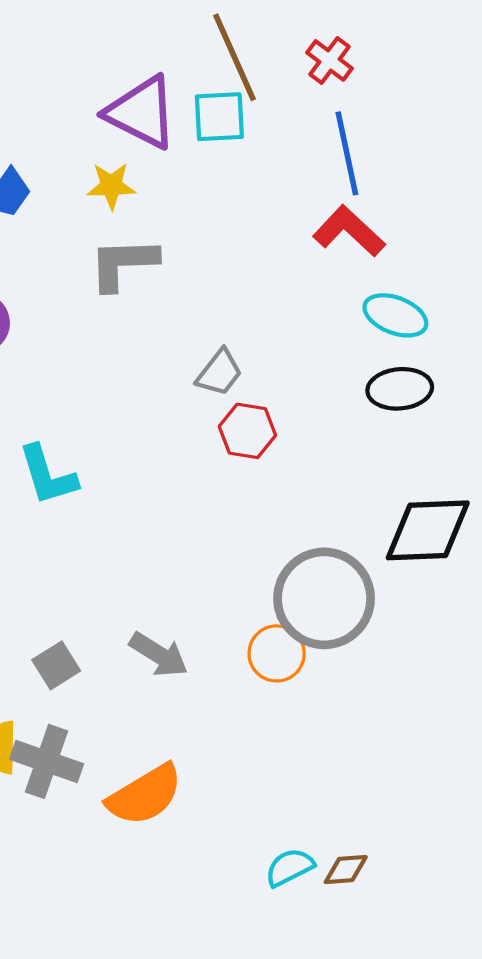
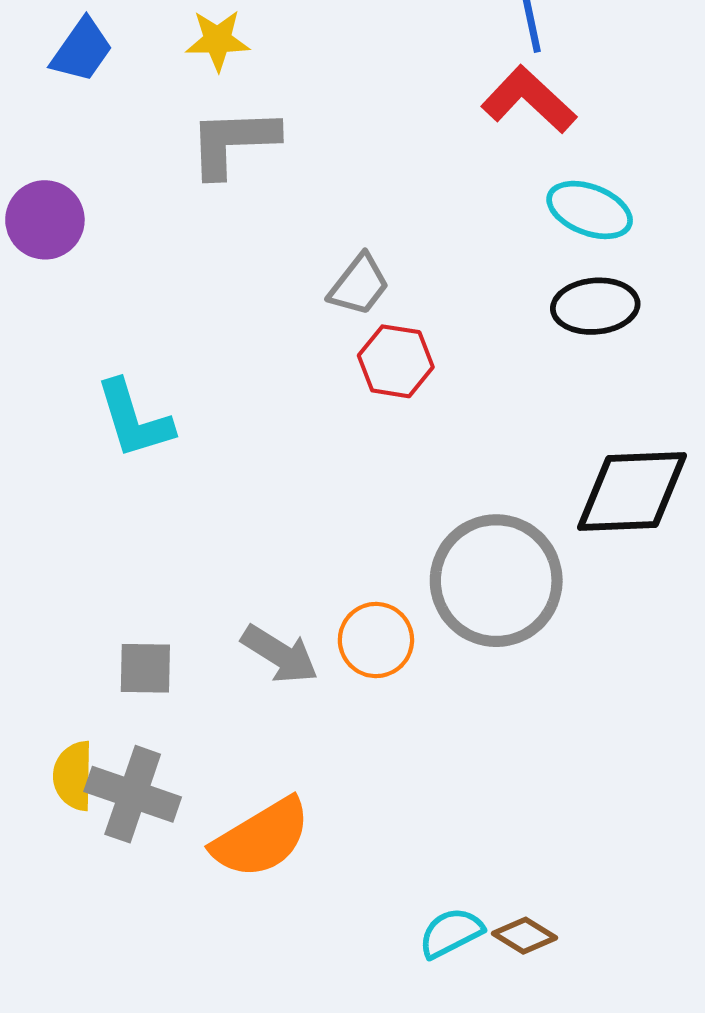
orange circle: (277, 653) -> (376, 640), moved
gray square: (56, 665) -> (145, 668), turned 33
brown diamond: (346, 869) -> (525, 936), turned 36

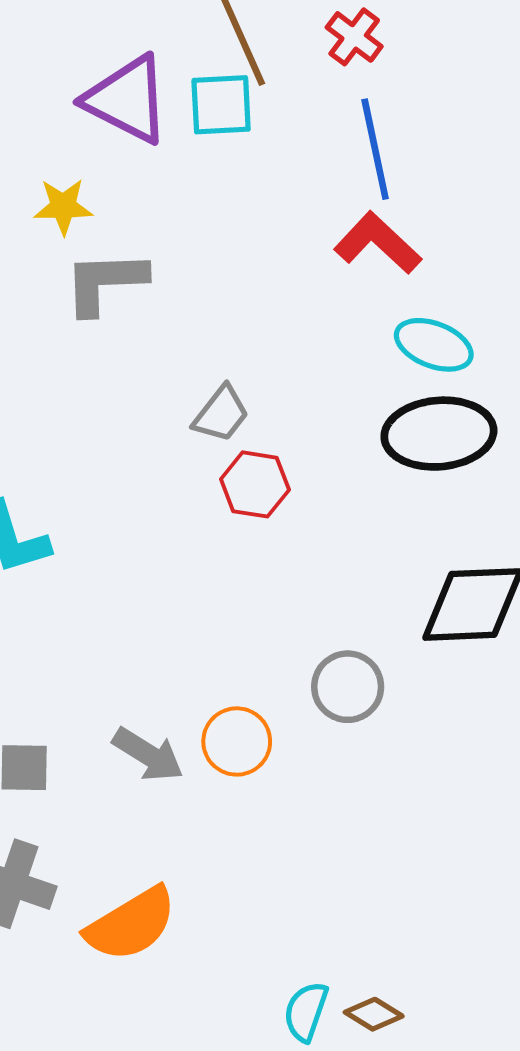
yellow star: (218, 40) -> (63, 207), moved
black ellipse: (595, 306) -> (439, 434), size x1.4
gray circle: (496, 581) -> (348, 687), size x0.6
cyan semicircle: (451, 933) -> (306, 1012), turned -44

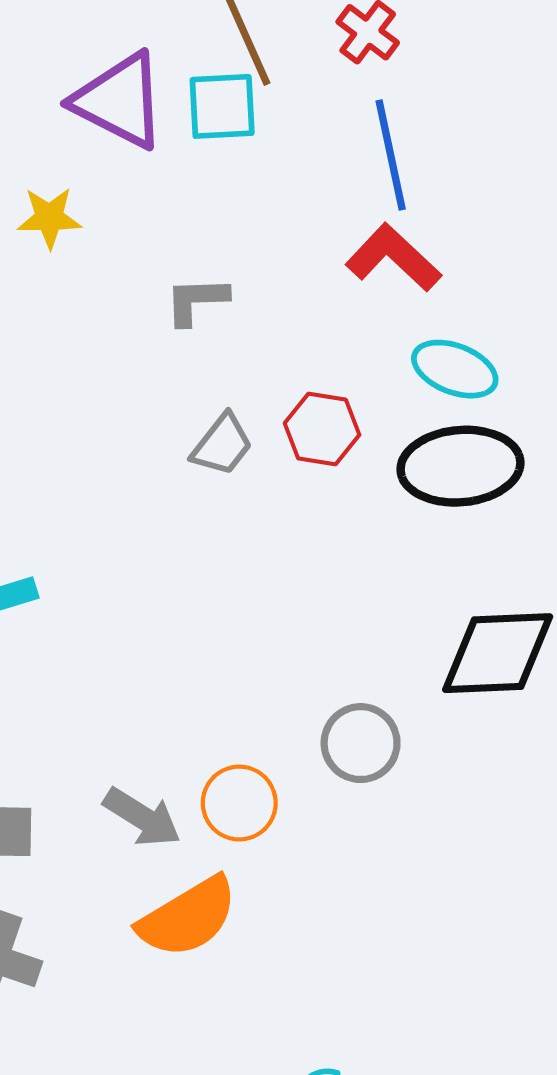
gray L-shape: (105, 282) -> (196, 301), moved, size x0.7
red hexagon: (255, 484) -> (322, 429), moved
orange semicircle: (131, 924) -> (188, 917), moved

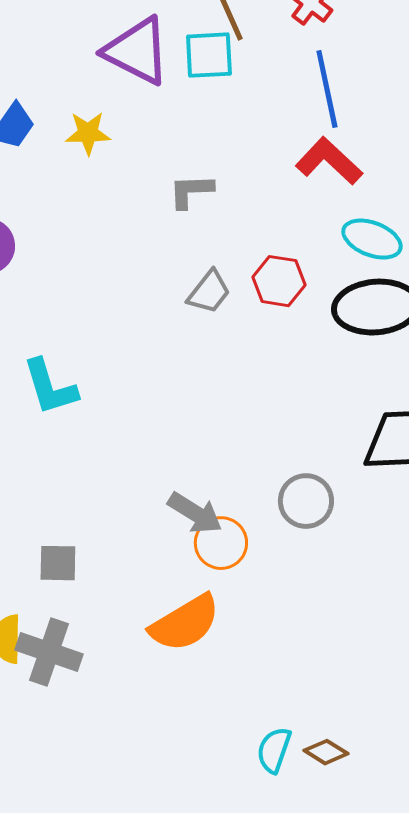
gray arrow: (142, 817) -> (195, 513), moved

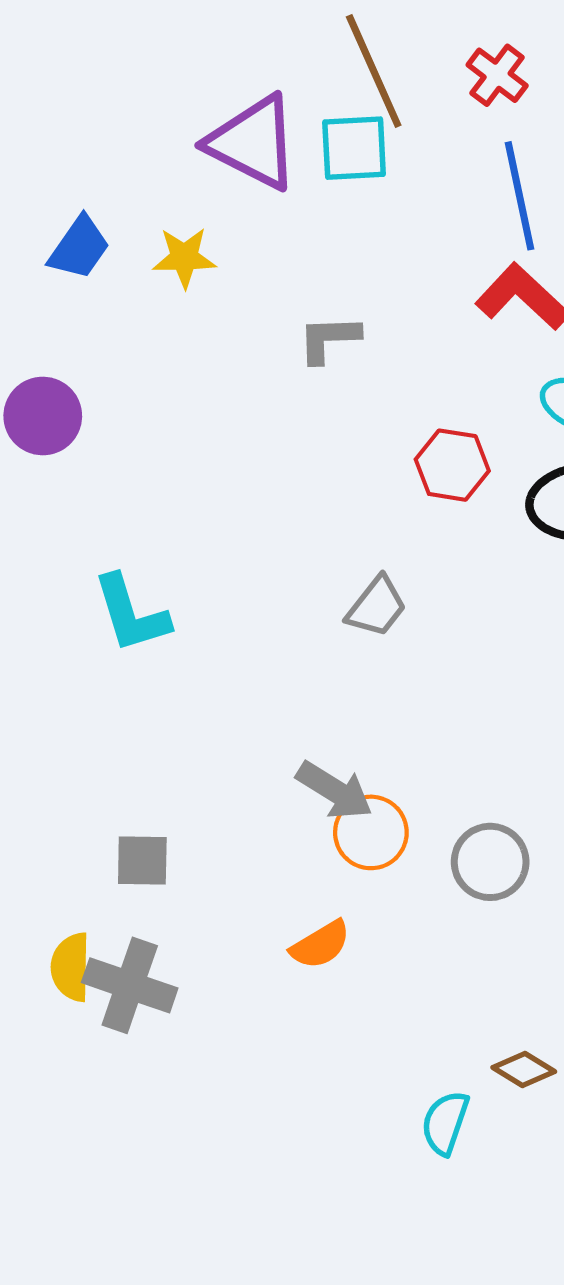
gray trapezoid: (209, 292) -> (377, 607), moved
gray circle: (306, 501) -> (490, 862), moved
orange semicircle: (185, 623) -> (320, 945), size x0.6
brown diamond: (326, 752) -> (524, 1069), moved

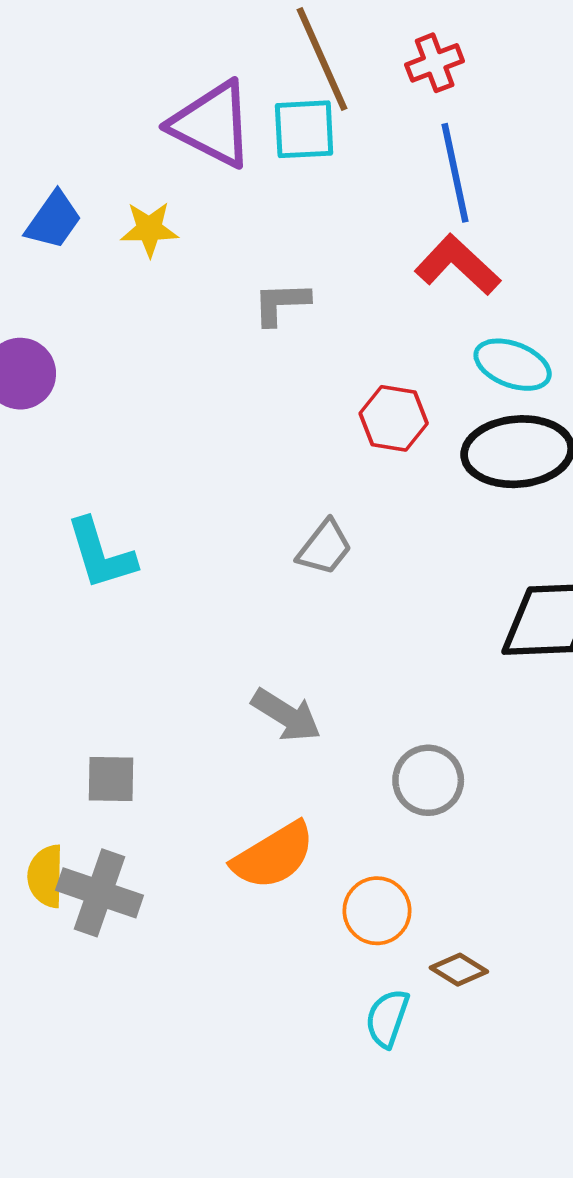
red cross: (497, 75) -> (435, 63), turned 32
orange circle: (371, 832) -> (377, 911), moved
orange semicircle: (320, 945) -> (273, 856), size x1.5

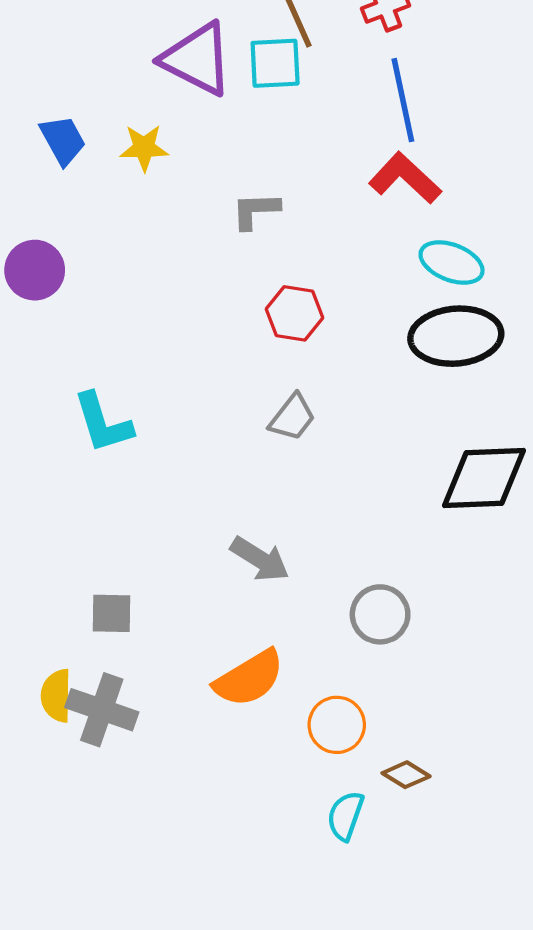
blue trapezoid: (53, 220) -> (63, 140), turned -64
red hexagon: (394, 418) -> (295, 313), moved

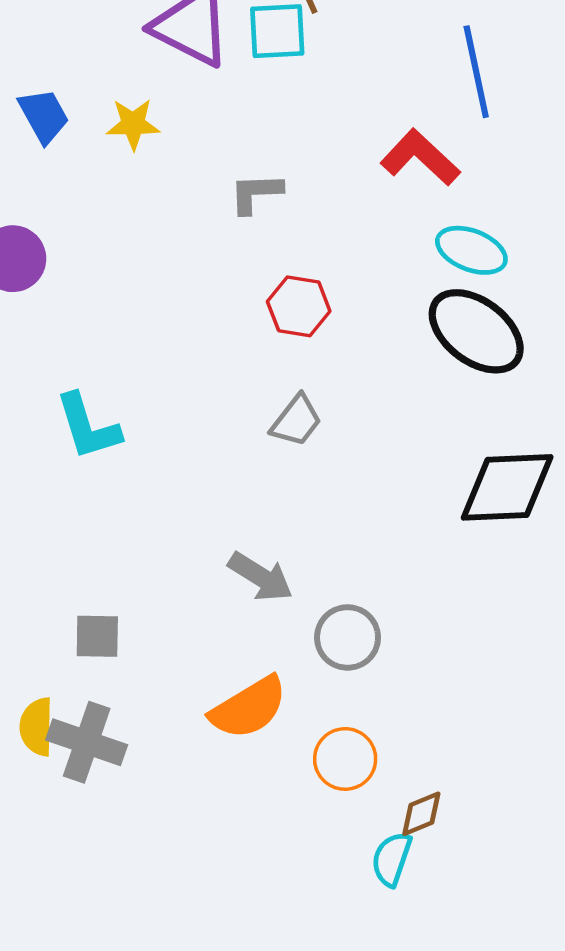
blue line: (403, 100) -> (476, 72), moved
black ellipse: (456, 336) -> (476, 331), turned 42
gray circle: (380, 614) -> (348, 637), moved
brown diamond: (406, 775) -> (421, 814), turned -54
cyan semicircle: (345, 816) -> (392, 859), moved

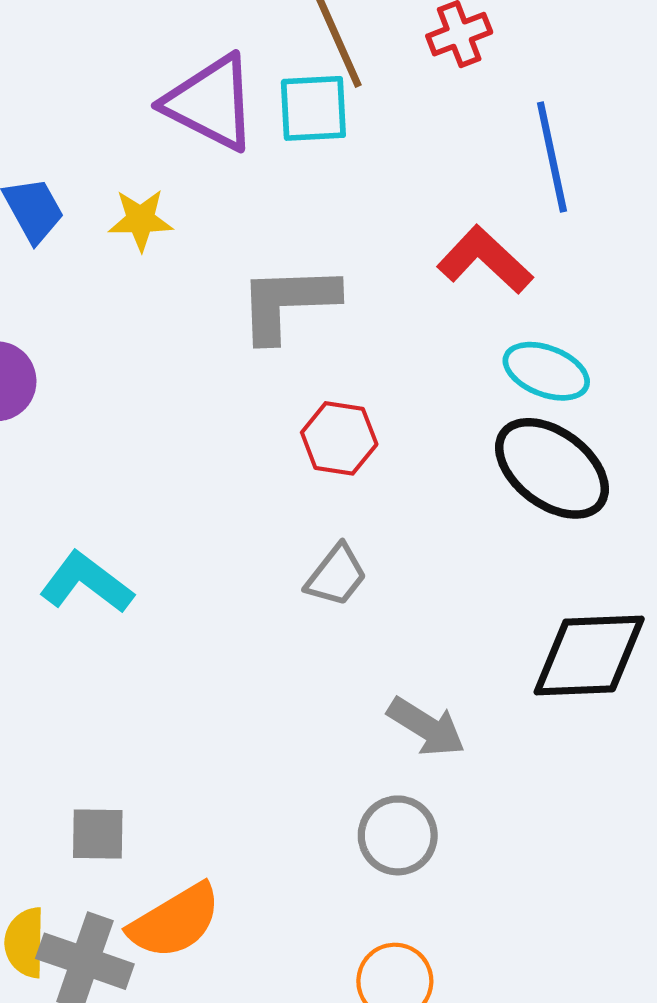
gray L-shape: (256, 193) -> (288, 303), size x1.6
cyan L-shape: (88, 427) -> (86, 583), turned 144
gray arrow: (261, 577) -> (426, 727), moved
orange semicircle: (249, 708) -> (175, 921), moved

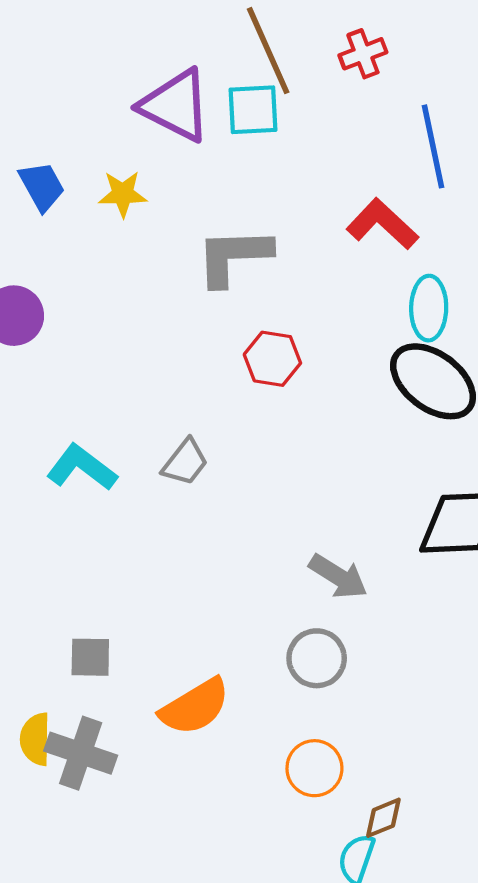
cyan ellipse: (546, 371) -> (429, 308), turned 70
gray trapezoid: (336, 575) -> (185, 462), moved
orange semicircle: (175, 921) -> (195, 707), moved

